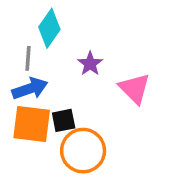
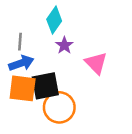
cyan diamond: (49, 28) -> (54, 20), moved
black square: (64, 120) -> (45, 86), size x1.6

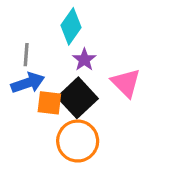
black square: (45, 86) -> (78, 98), moved, turned -32
orange square: (23, 88) -> (49, 103), moved, size x0.7

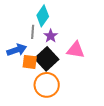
gray line: (26, 55) -> (33, 32), moved
pink triangle: (126, 83) -> (76, 50), turned -36

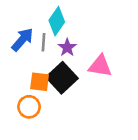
blue arrow: (17, 50) -> (22, 40), moved, turned -30
orange circle: (47, 85) -> (29, 107), moved, size x0.7

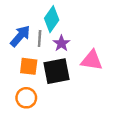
black square: (62, 78) -> (57, 71), turned 32
orange square: (40, 82) -> (29, 66), moved

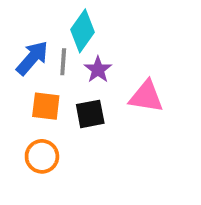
black square: (57, 71) -> (90, 114), size x0.7

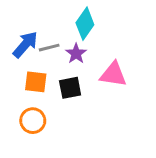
cyan diamond: (82, 31) -> (85, 24), moved
gray line: (63, 62) -> (49, 48), turned 72

